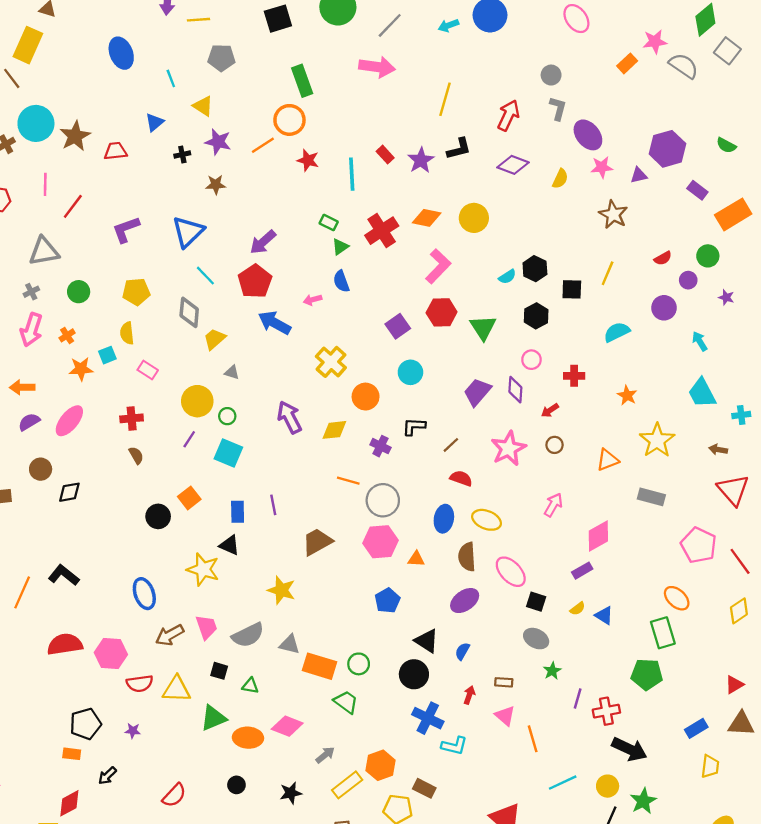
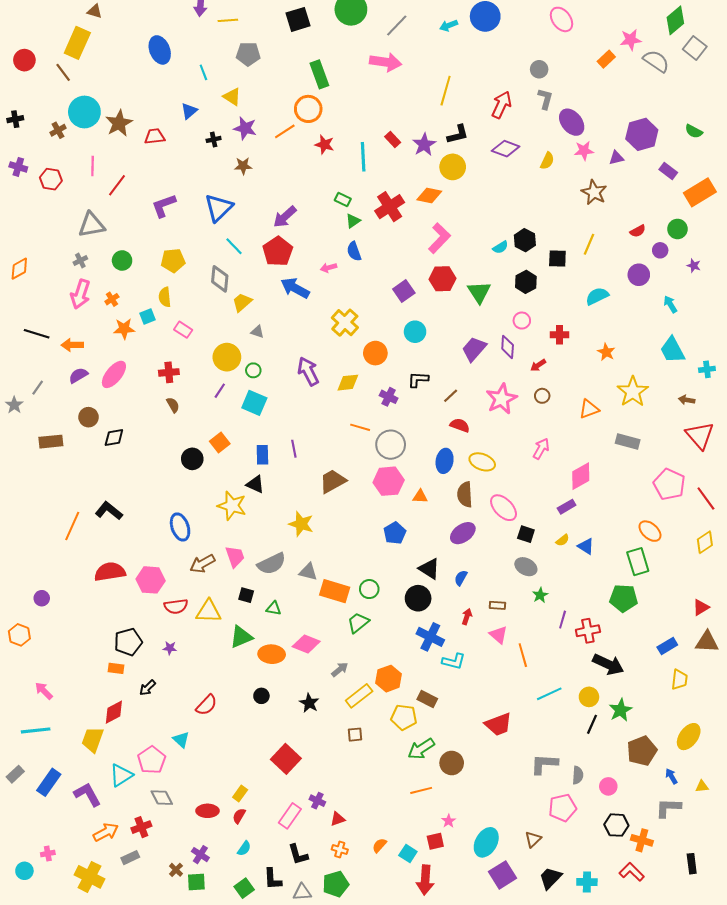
yellow circle: (474, 218) -> (453, 167), moved
green trapezoid: (346, 702) -> (358, 623), turned -75
black star: (291, 793) -> (309, 703), turned -30

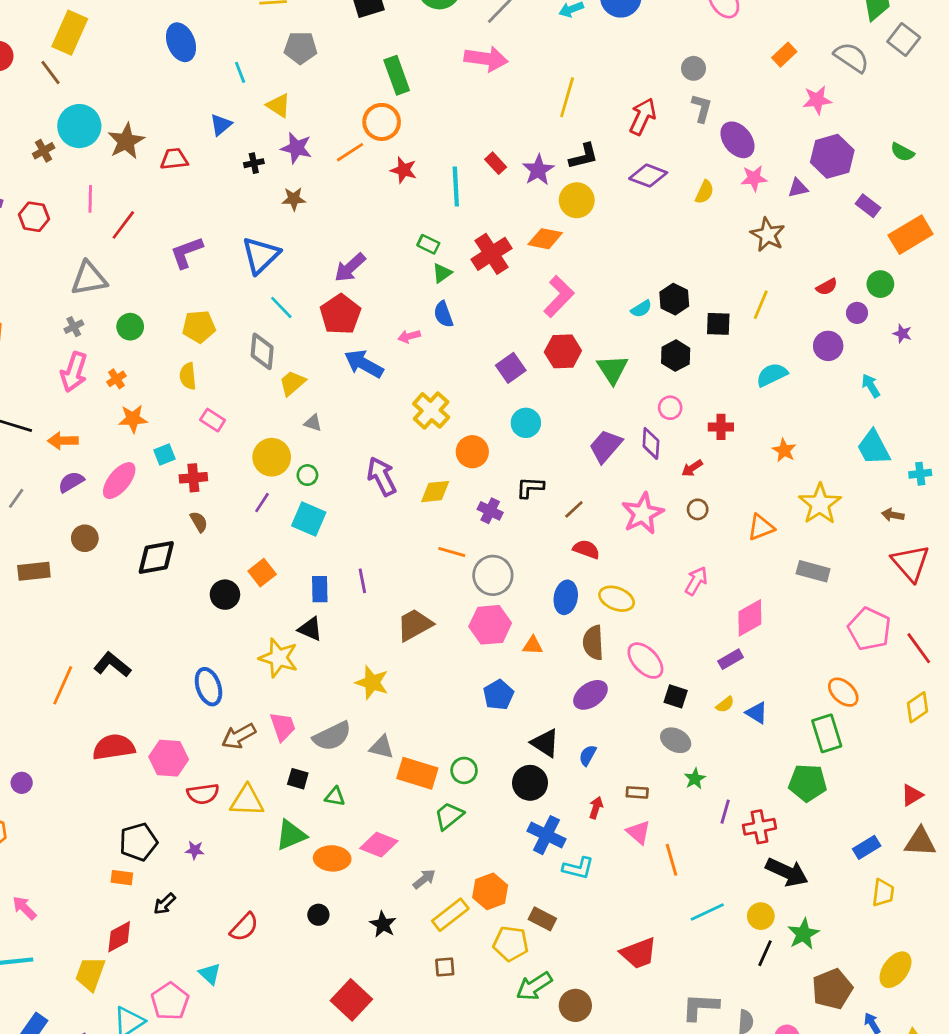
pink star: (631, 40) -> (817, 100), moved
cyan square: (147, 316) -> (165, 454), moved
black diamond: (114, 437) -> (156, 557), moved, size x1.4

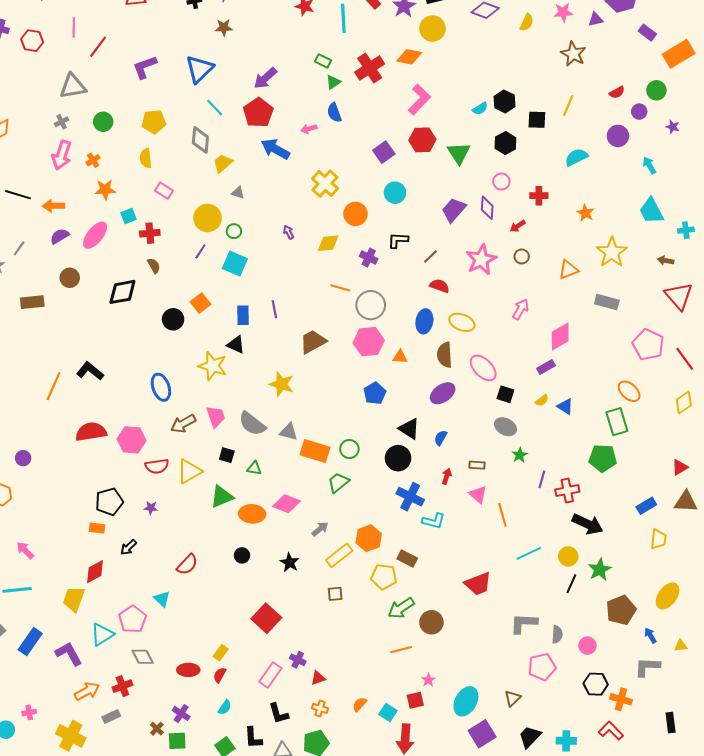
purple arrow: (382, 476) -> (289, 232), size x0.5
gray semicircle: (332, 736) -> (252, 424), turned 64
yellow triangle: (247, 801) -> (189, 471), turned -32

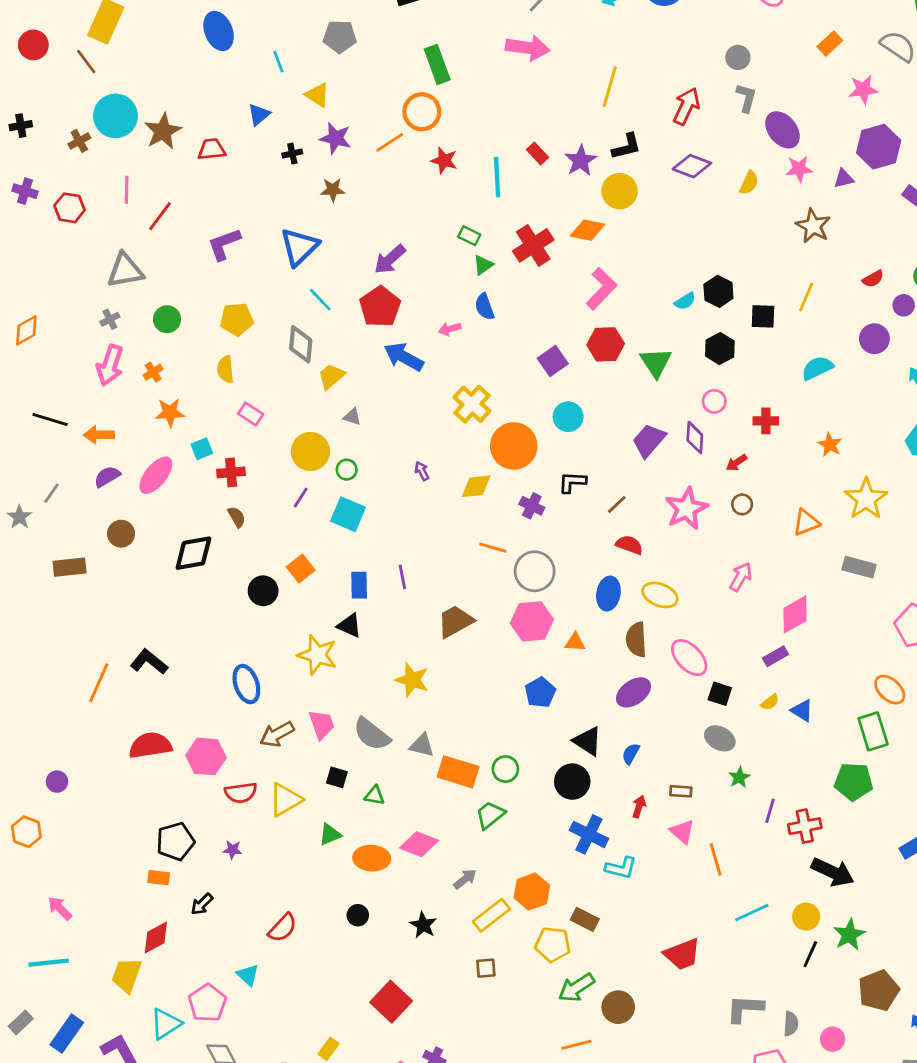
orange circle: (355, 214) -> (514, 446), size x1.4
green triangle: (222, 497) -> (330, 834), size x0.7

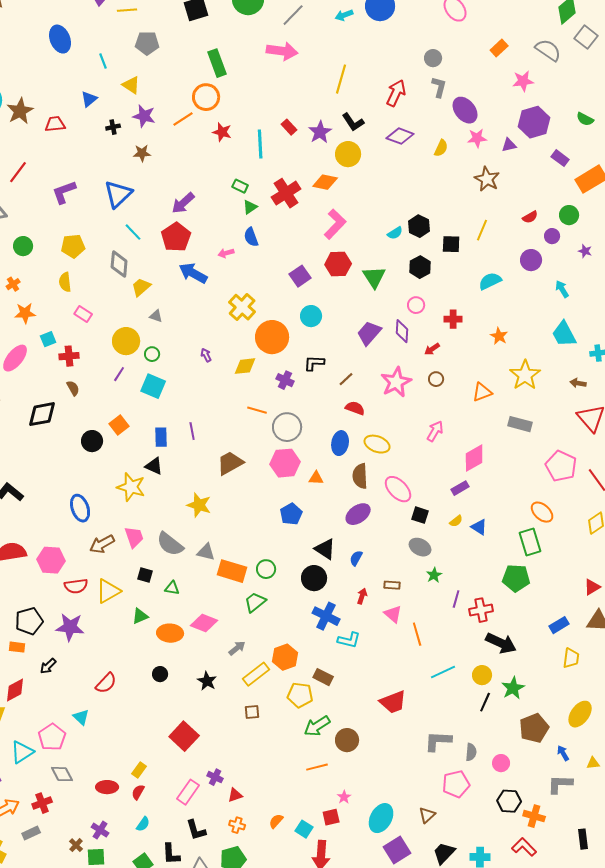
black L-shape: (627, 147) -> (353, 122), turned 70
purple star: (232, 850) -> (70, 627), size x2.0

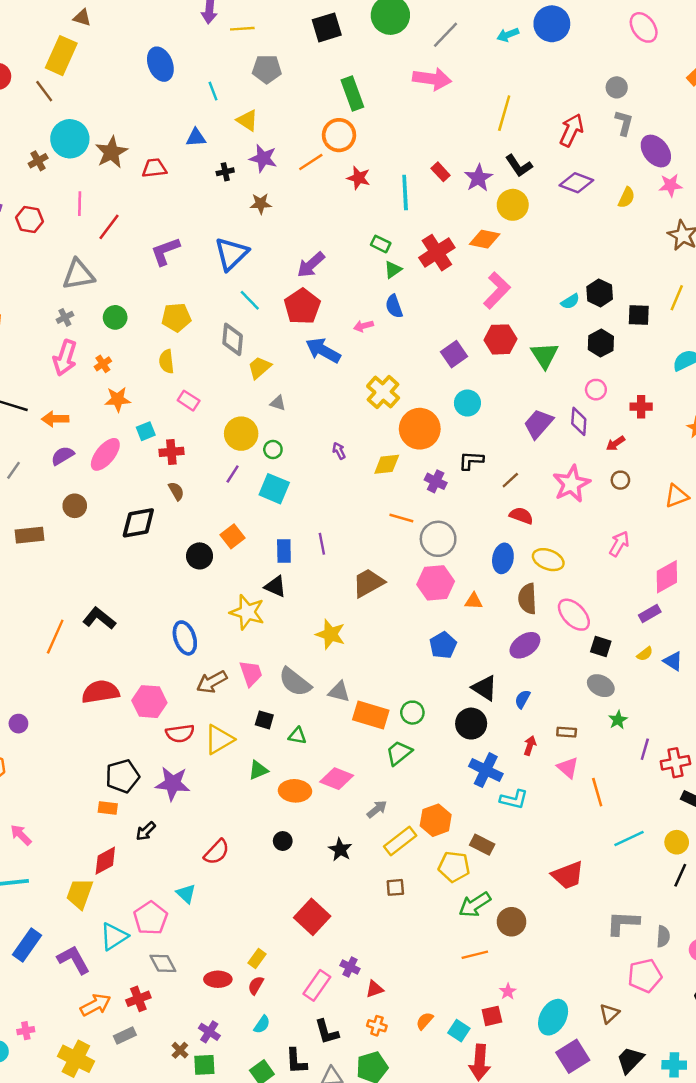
blue triangle: (89, 99) -> (196, 138), turned 36

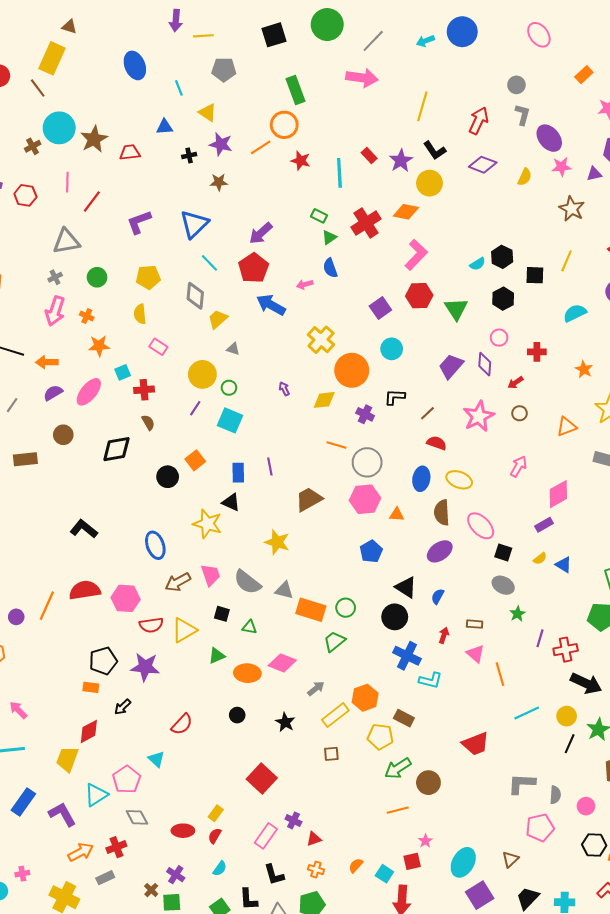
orange cross: (103, 364) -> (87, 316), turned -32
orange line: (55, 637) -> (47, 606), moved

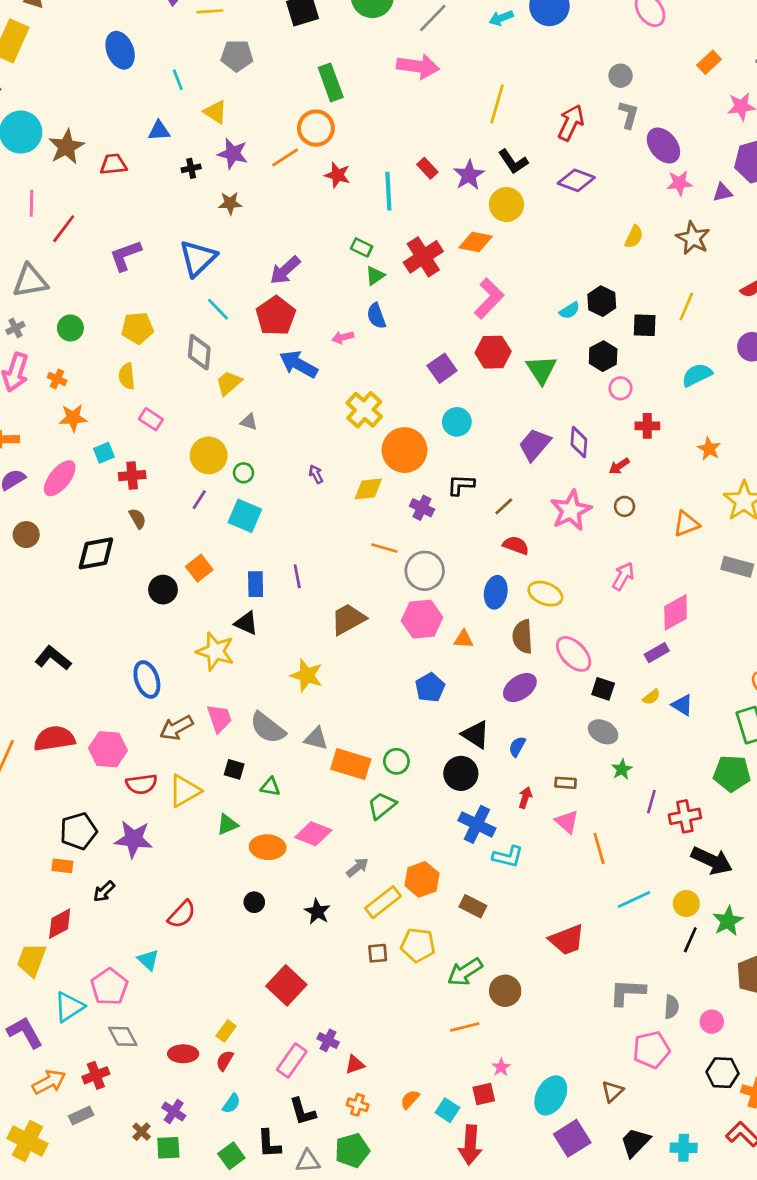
yellow semicircle: (525, 177) -> (634, 237), moved
pink circle: (499, 338) -> (621, 388), moved
yellow pentagon: (380, 737) -> (418, 945), moved

